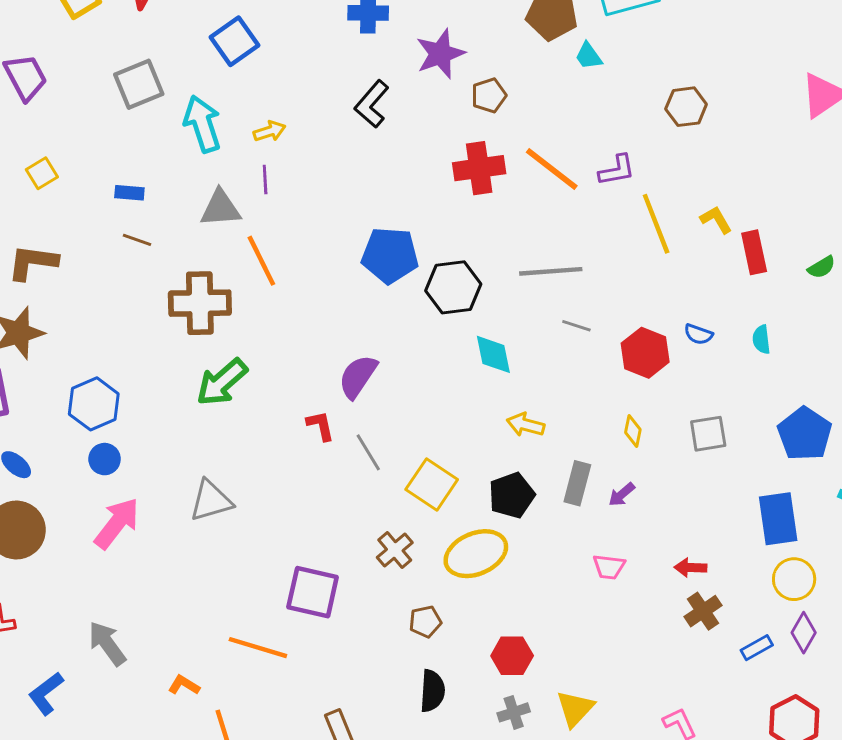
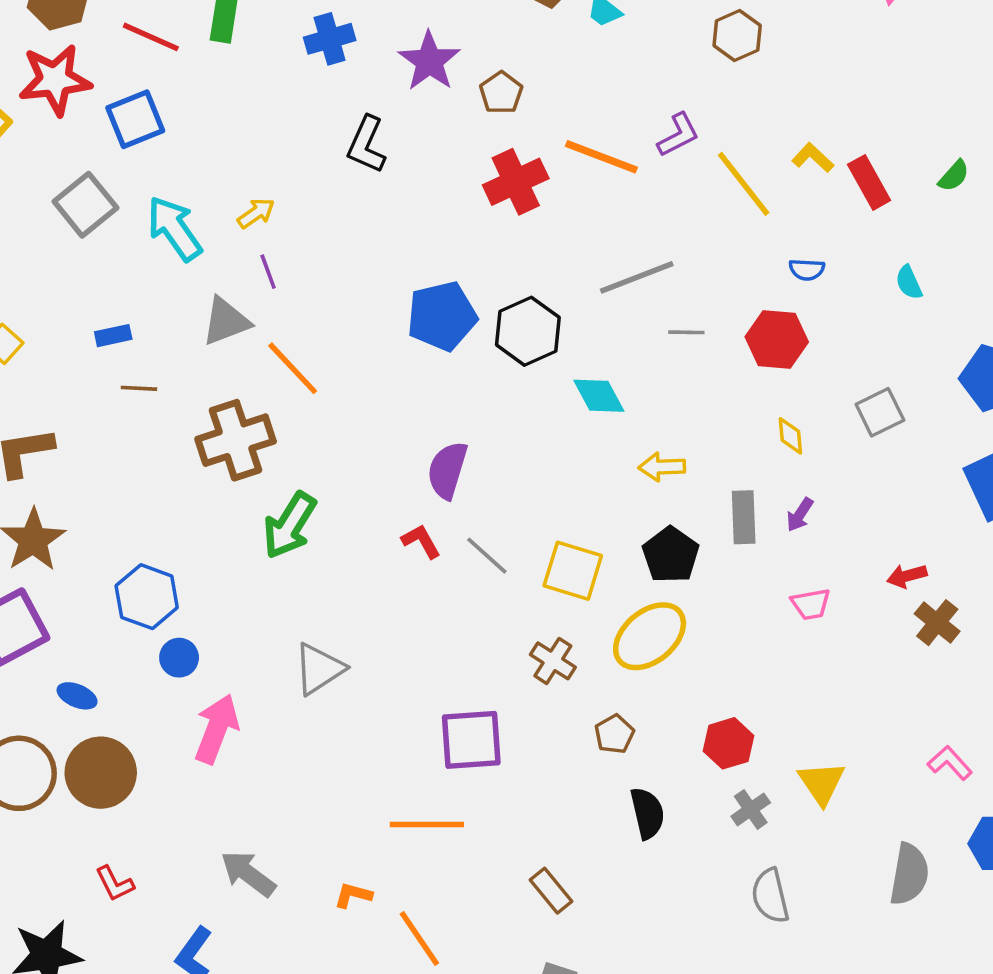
blue square: (235, 41) -> (135, 119), moved, turned 30
blue semicircle: (698, 334) -> (807, 270), moved

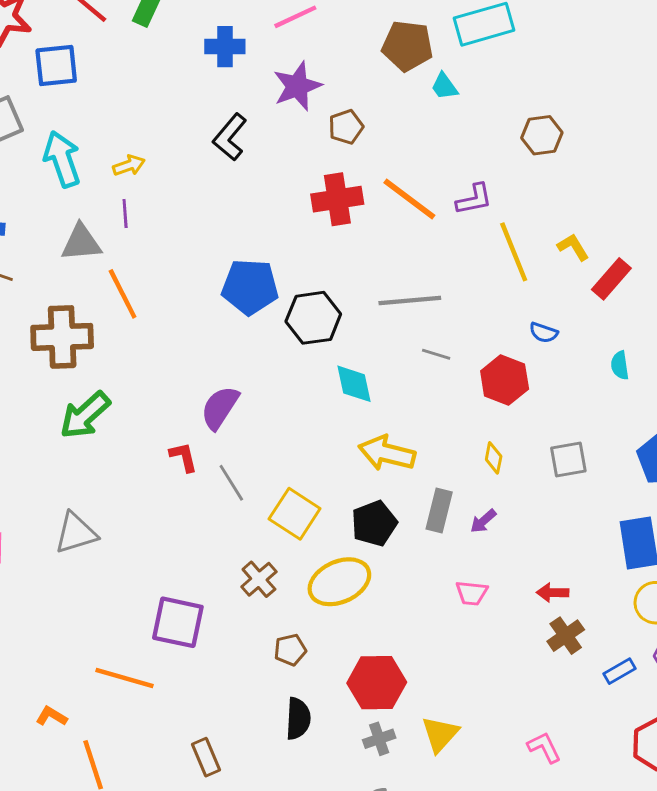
red rectangle: (869, 182) -> (611, 279), turned 54
yellow arrow: (662, 467) -> (387, 453), size x1.5
red hexagon: (729, 743) -> (377, 683), size x1.4

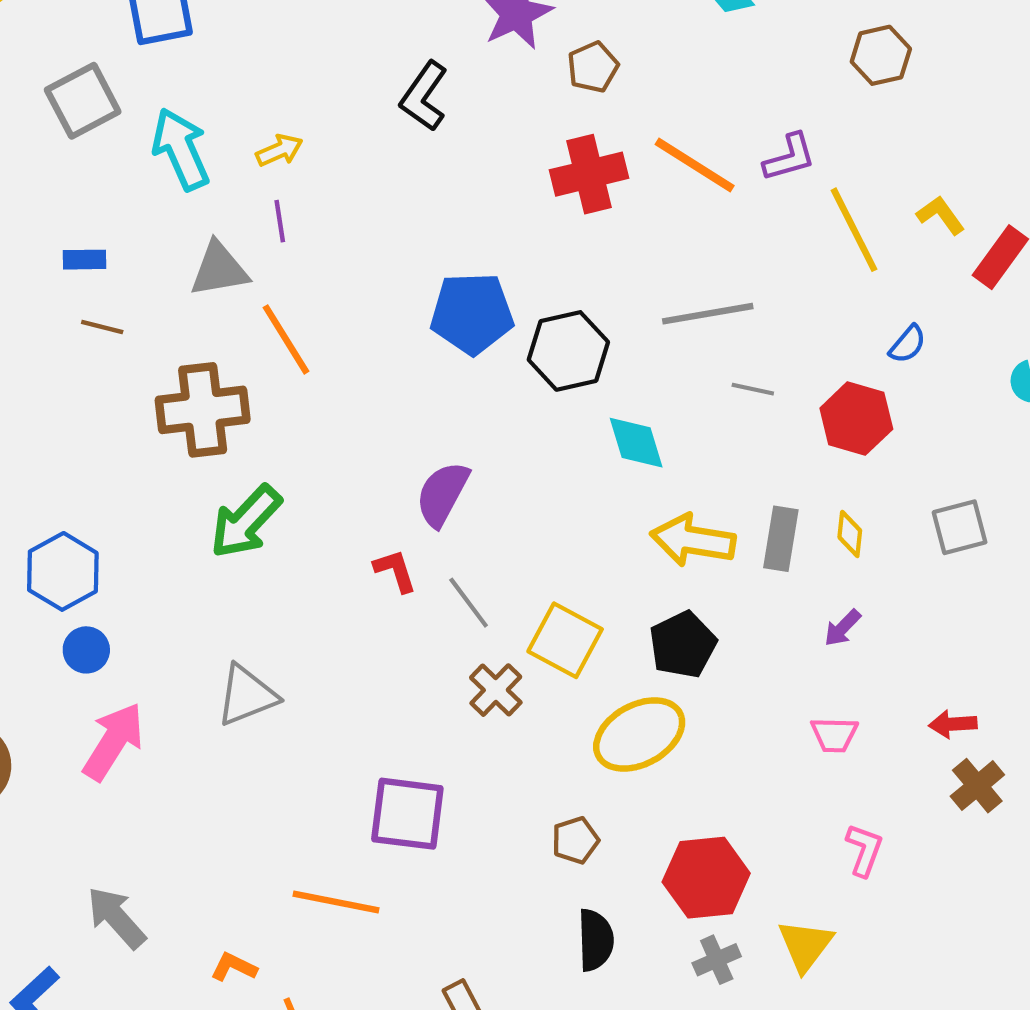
blue semicircle: (544, 333) -> (908, 344), turned -64
gray rectangle: (439, 510) -> (781, 539), moved
brown cross: (259, 579) -> (496, 690), moved
pink L-shape: (544, 747) -> (864, 850), moved, turned 51

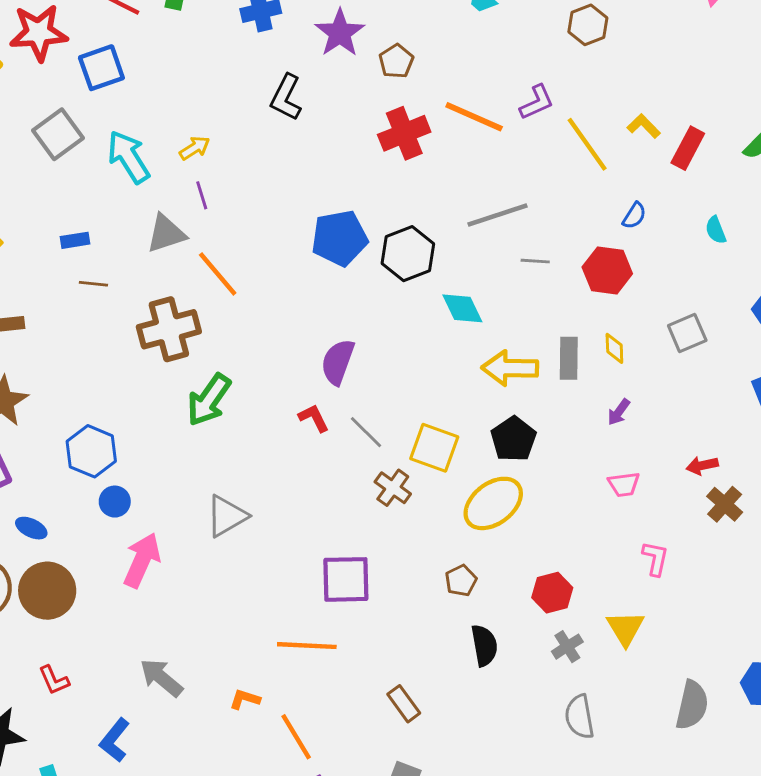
red hexagon: (706, 878) -> (552, 593), size x0.7

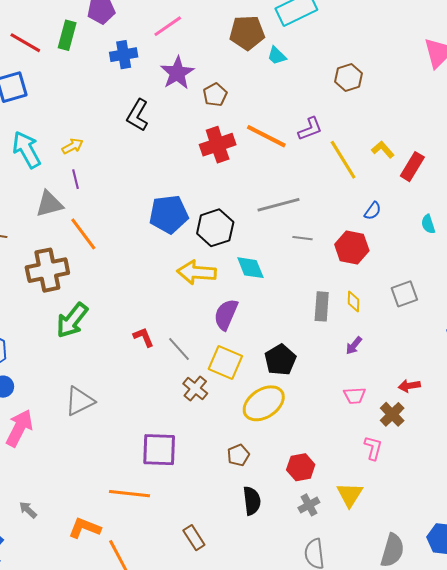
purple semicircle: (338, 362) -> (226, 314), moved
yellow arrow: (510, 368) -> (197, 272), moved
brown cross: (725, 504) -> (392, 414), moved
gray arrow: (161, 678) -> (28, 510), size x0.6
orange L-shape: (245, 699) -> (85, 528), size x1.5

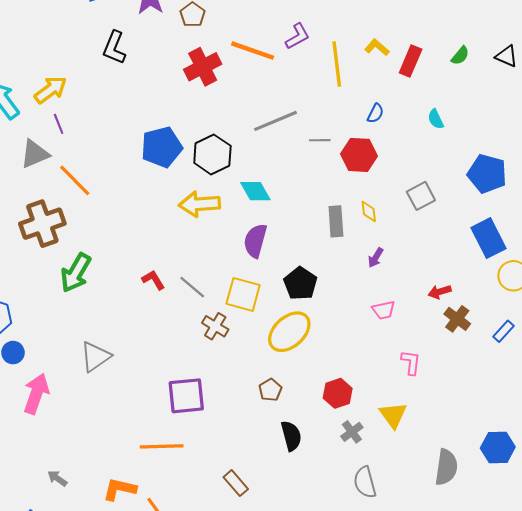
yellow arrow: (73, 146) -> (51, 90), size x1.5
yellow line: (343, 160) -> (337, 64), turned 33
gray line: (303, 238) -> (320, 140), moved
purple semicircle: (226, 314) -> (255, 241), moved
brown cross: (392, 414) -> (457, 319), moved

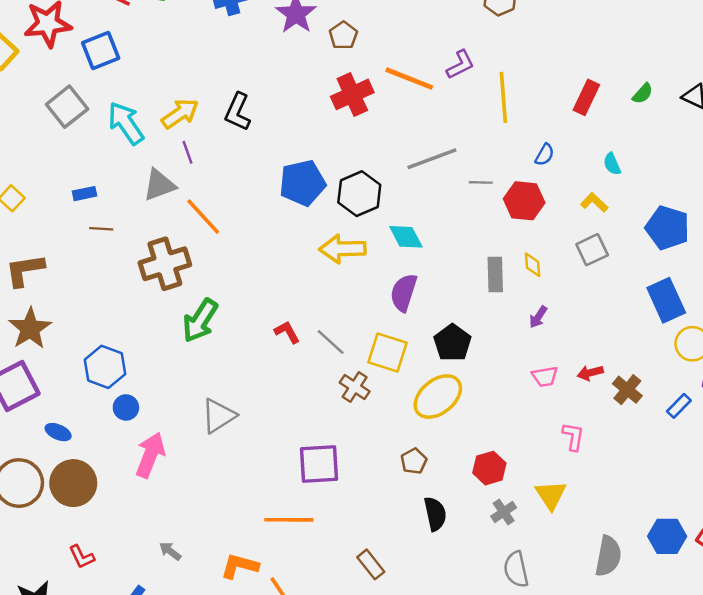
yellow L-shape: (377, 47) -> (594, 202), moved
black L-shape: (114, 48) -> (238, 112), moved
red arrow: (440, 292) -> (590, 373), moved

